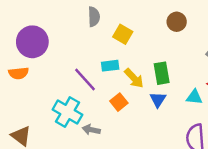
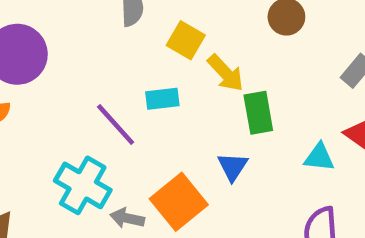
yellow arrow: (134, 78) -> (226, 73), moved
blue triangle: (158, 100) -> (233, 167), moved
orange square: (119, 102) -> (179, 202), moved, size x1.6

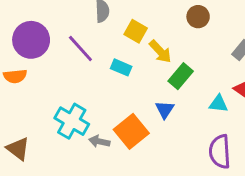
cyan rectangle: (162, 99) -> (121, 67), turned 30
green rectangle: (258, 113) -> (181, 76), turned 50
purple line: (116, 125) -> (80, 49), moved

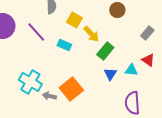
blue triangle: (165, 110) -> (110, 74), moved

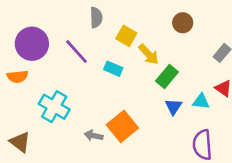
cyan cross: (30, 82) -> (54, 107), moved

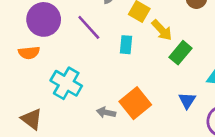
cyan rectangle: (113, 69) -> (126, 45), turned 72
blue triangle: (174, 107) -> (187, 101), moved

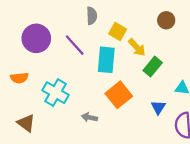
cyan rectangle: (126, 45) -> (106, 60), size x1.6
orange semicircle: (29, 53) -> (19, 78), moved
orange square: (135, 103) -> (119, 95), moved

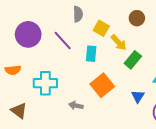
brown circle: (166, 20) -> (137, 18), moved
cyan rectangle: (106, 60) -> (91, 54), size x0.7
cyan cross: (55, 93) -> (45, 83), turned -30

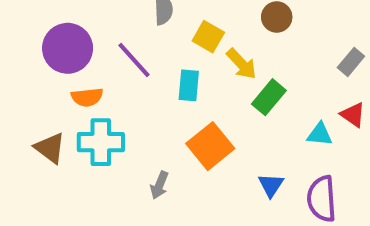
orange semicircle: (13, 70) -> (87, 97), moved
blue triangle: (138, 96) -> (271, 185), moved
gray arrow: (76, 106) -> (159, 185), turned -80
brown triangle: (19, 111) -> (50, 148), moved

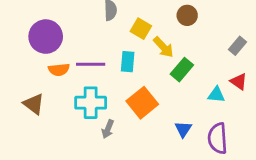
purple line: (134, 60) -> (91, 64), moved, turned -48
cyan cross: (101, 142) -> (91, 103), moved

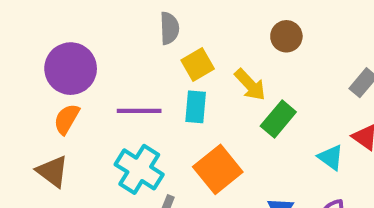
yellow square: (141, 29) -> (198, 65), moved, turned 30
orange semicircle: (59, 70) -> (67, 119), moved, turned 126
cyan triangle: (216, 95) -> (331, 157), turned 30
cyan cross: (91, 103) -> (139, 169), turned 32

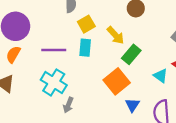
orange square: (218, 169) -> (117, 81), moved

